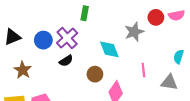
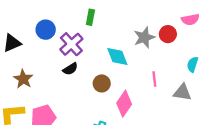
red circle: (156, 17) -> (168, 34), moved
blue circle: (43, 40) -> (46, 30), moved

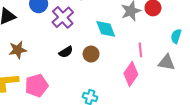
black semicircle: (70, 69) -> (66, 52), moved
brown star: (23, 79) -> (18, 50), turned 30
pink diamond: (124, 104) -> (131, 74), moved

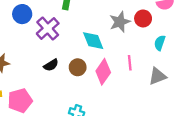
cyan semicircle: (176, 36) -> (160, 43), moved
gray triangle: (167, 62) -> (157, 76), turned -30
pink diamond: (131, 74) -> (103, 72), moved

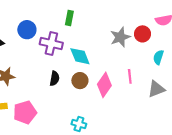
purple cross: (48, 28) -> (51, 43), turned -35
cyan diamond: (93, 41) -> (80, 56), moved
black semicircle: (51, 65) -> (55, 78), turned -48

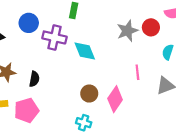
black semicircle: (55, 78) -> (34, 79), moved
brown circle: (80, 81) -> (89, 94), moved
pink diamond: (104, 85) -> (115, 99), moved

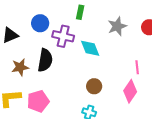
gray star: (127, 31) -> (117, 26), moved
black semicircle: (34, 79) -> (45, 60), moved, size x1.6
pink diamond: (115, 99) -> (130, 91), moved

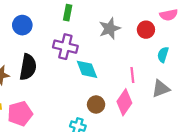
purple cross: (63, 36) -> (65, 47), moved
cyan diamond: (90, 48) -> (87, 69), moved
brown circle: (94, 86) -> (96, 104), moved

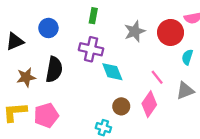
red circle: (146, 30) -> (171, 32), size x1.5
pink line: (132, 75) -> (157, 77), turned -32

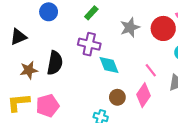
green rectangle: (93, 16) -> (91, 13), turned 32
blue circle: (48, 28) -> (49, 12), moved

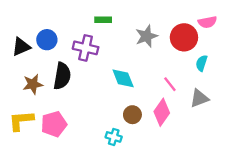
blue circle: (49, 12) -> (47, 40), moved
green rectangle: (91, 13) -> (103, 20), turned 48
purple cross: (89, 44) -> (86, 48), moved

